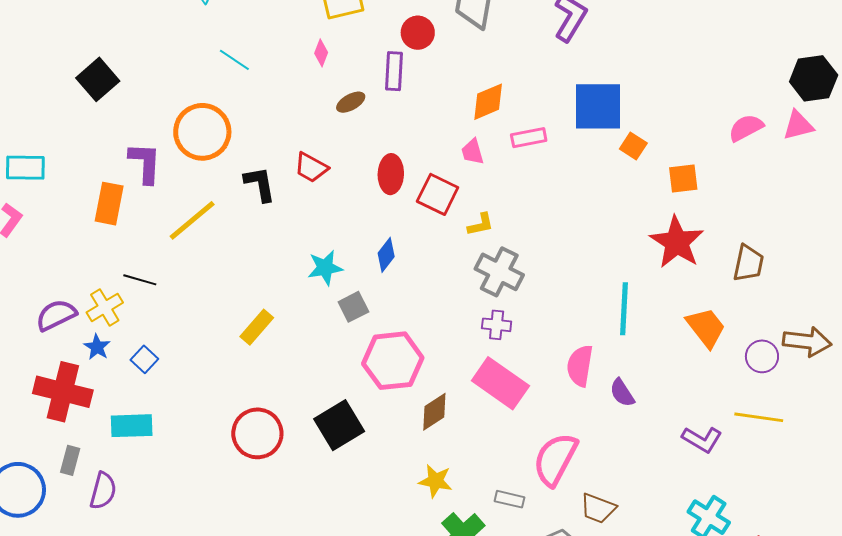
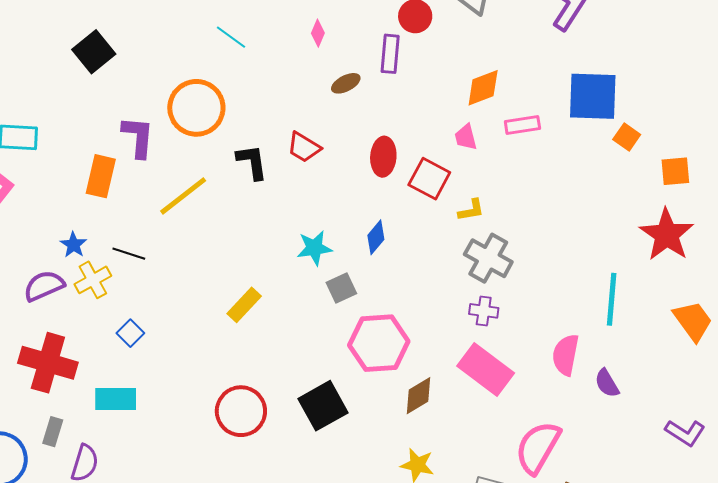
blue star: (97, 347) -> (73, 245), moved

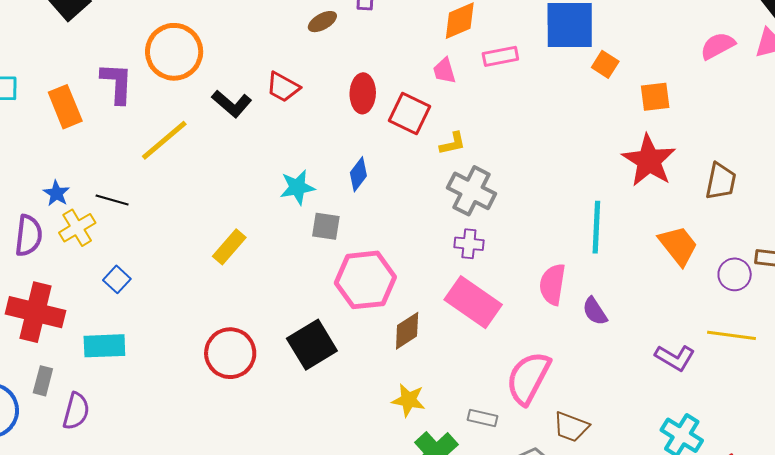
black L-shape: (252, 162) -> (232, 104), turned 141
orange rectangle: (101, 176) -> (65, 107), moved, turned -33
purple semicircle: (44, 286) -> (29, 236), turned 123
gray square: (341, 288) -> (326, 226), turned 36

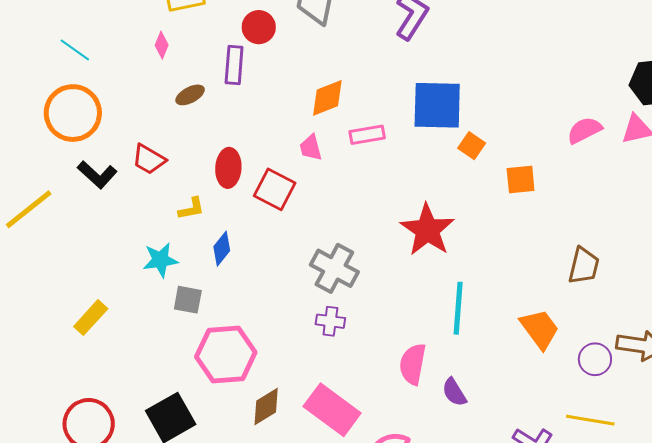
orange circle: (174, 52) -> (73, 113), moved
yellow L-shape: (453, 143) -> (191, 209), moved
red star: (649, 160) -> (427, 230), moved
pink rectangle: (473, 302) -> (332, 410), moved

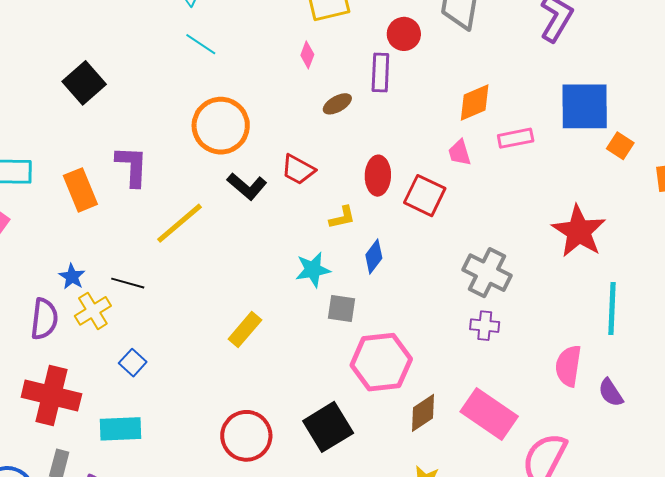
cyan line: (75, 50) -> (201, 44), moved

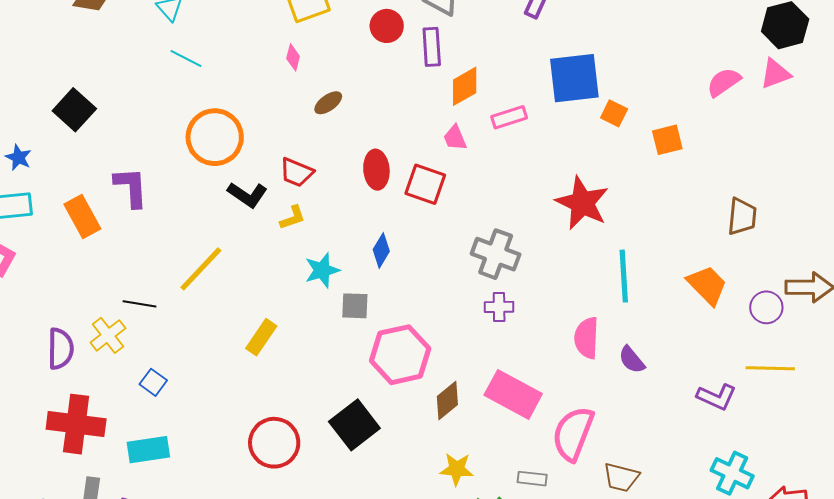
purple rectangle: (380, 73) -> (432, 47), moved
yellow L-shape: (342, 217) -> (293, 218), moved
yellow line: (180, 223) -> (201, 269), moved
blue star: (72, 277) -> (18, 157), moved

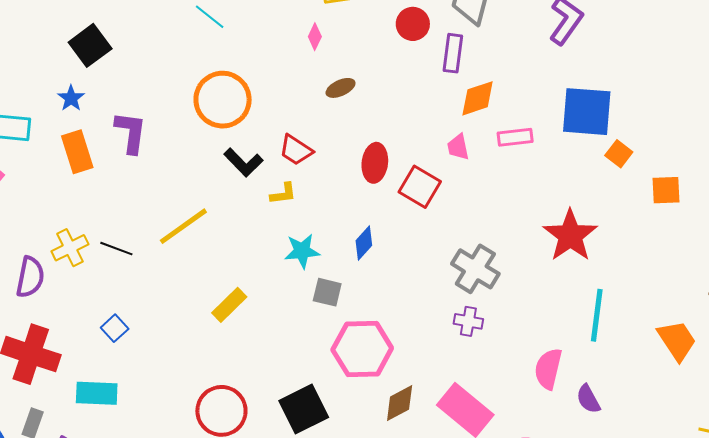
blue star: (18, 157) -> (71, 98), moved
yellow cross: (108, 335) -> (70, 248), moved

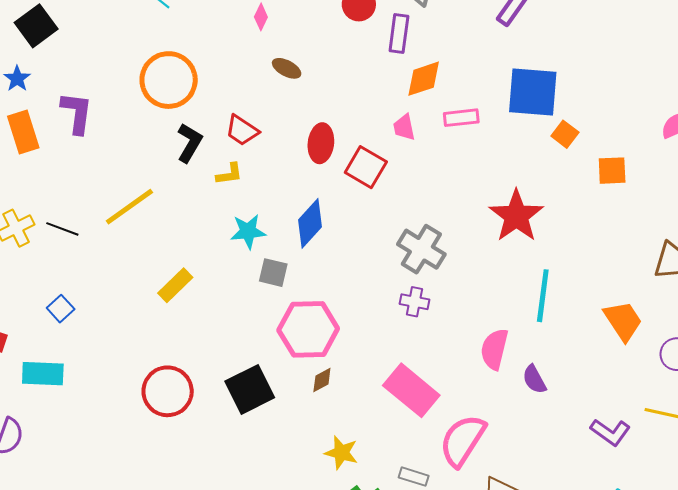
brown ellipse: (341, 88) -> (287, 68), turned 52
black L-shape: (243, 162) -> (190, 143), turned -105
blue diamond: (364, 243) -> (310, 223), size x1.4
brown diamond: (400, 403) -> (322, 380), moved, size x0.7

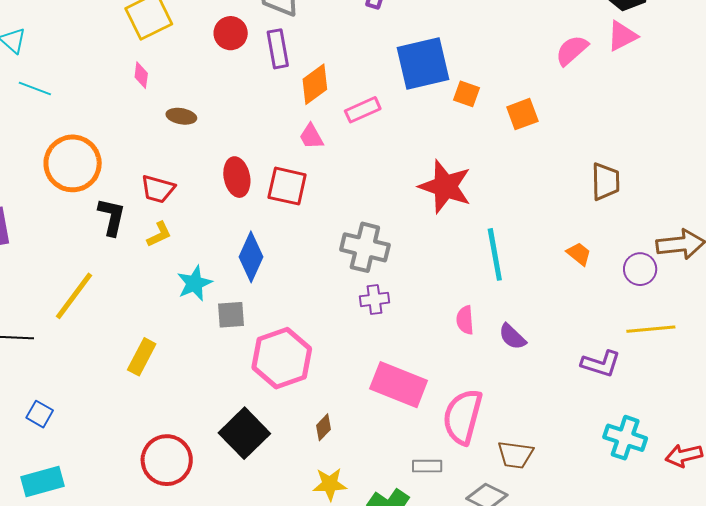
orange trapezoid: (623, 321) -> (579, 254), size x0.6
pink semicircle: (494, 349) -> (465, 320), size x0.7
brown diamond: (322, 380) -> (323, 427), moved
yellow star: (341, 453) -> (330, 484), moved

